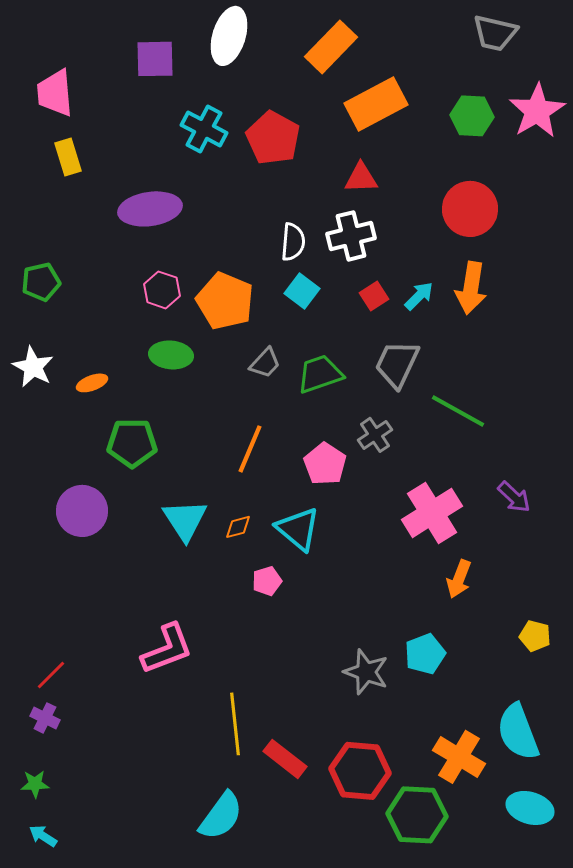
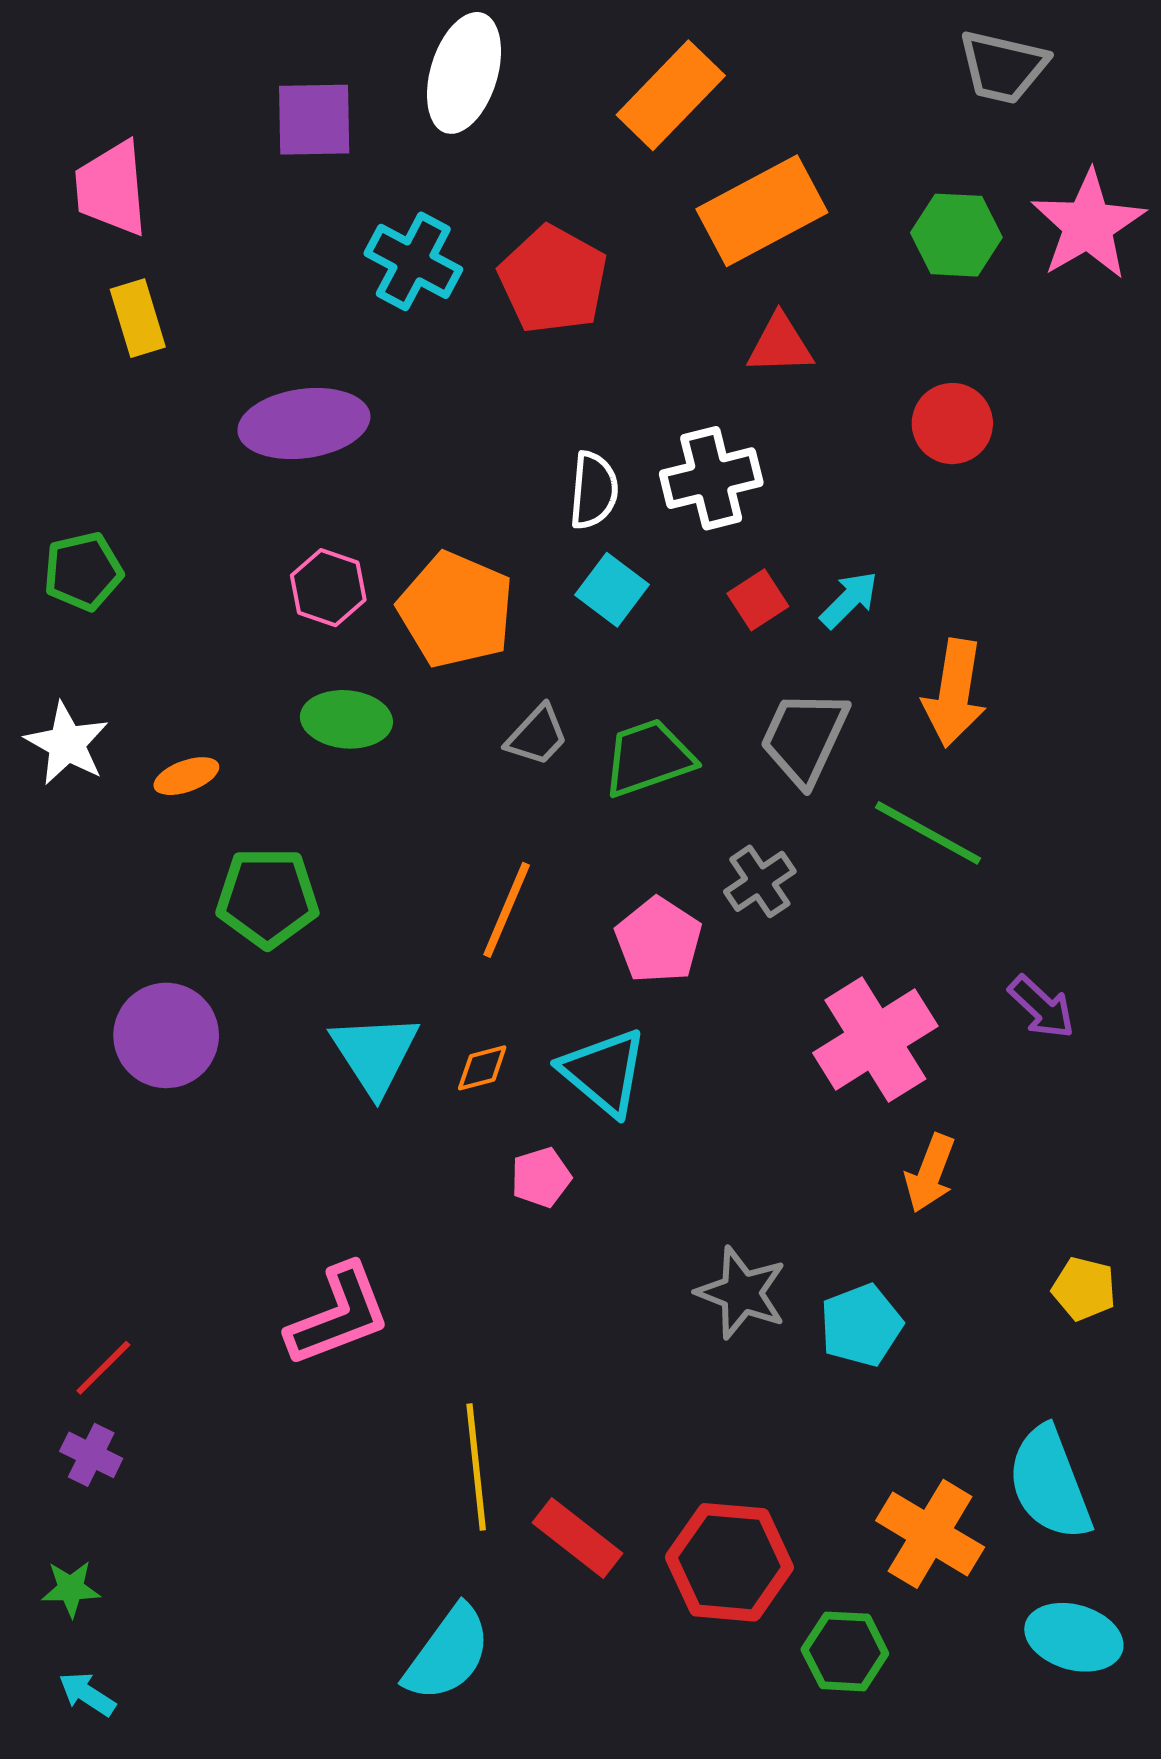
red triangle: (361, 178) -> (780, 344), moved
red circle: (470, 209) -> (952, 424), size x0.7
orange arrow: (471, 288) -> (954, 693), moved
gray star: (366, 672) -> (742, 1293), moved
green hexagon: (417, 815) -> (845, 1651), size x0.7

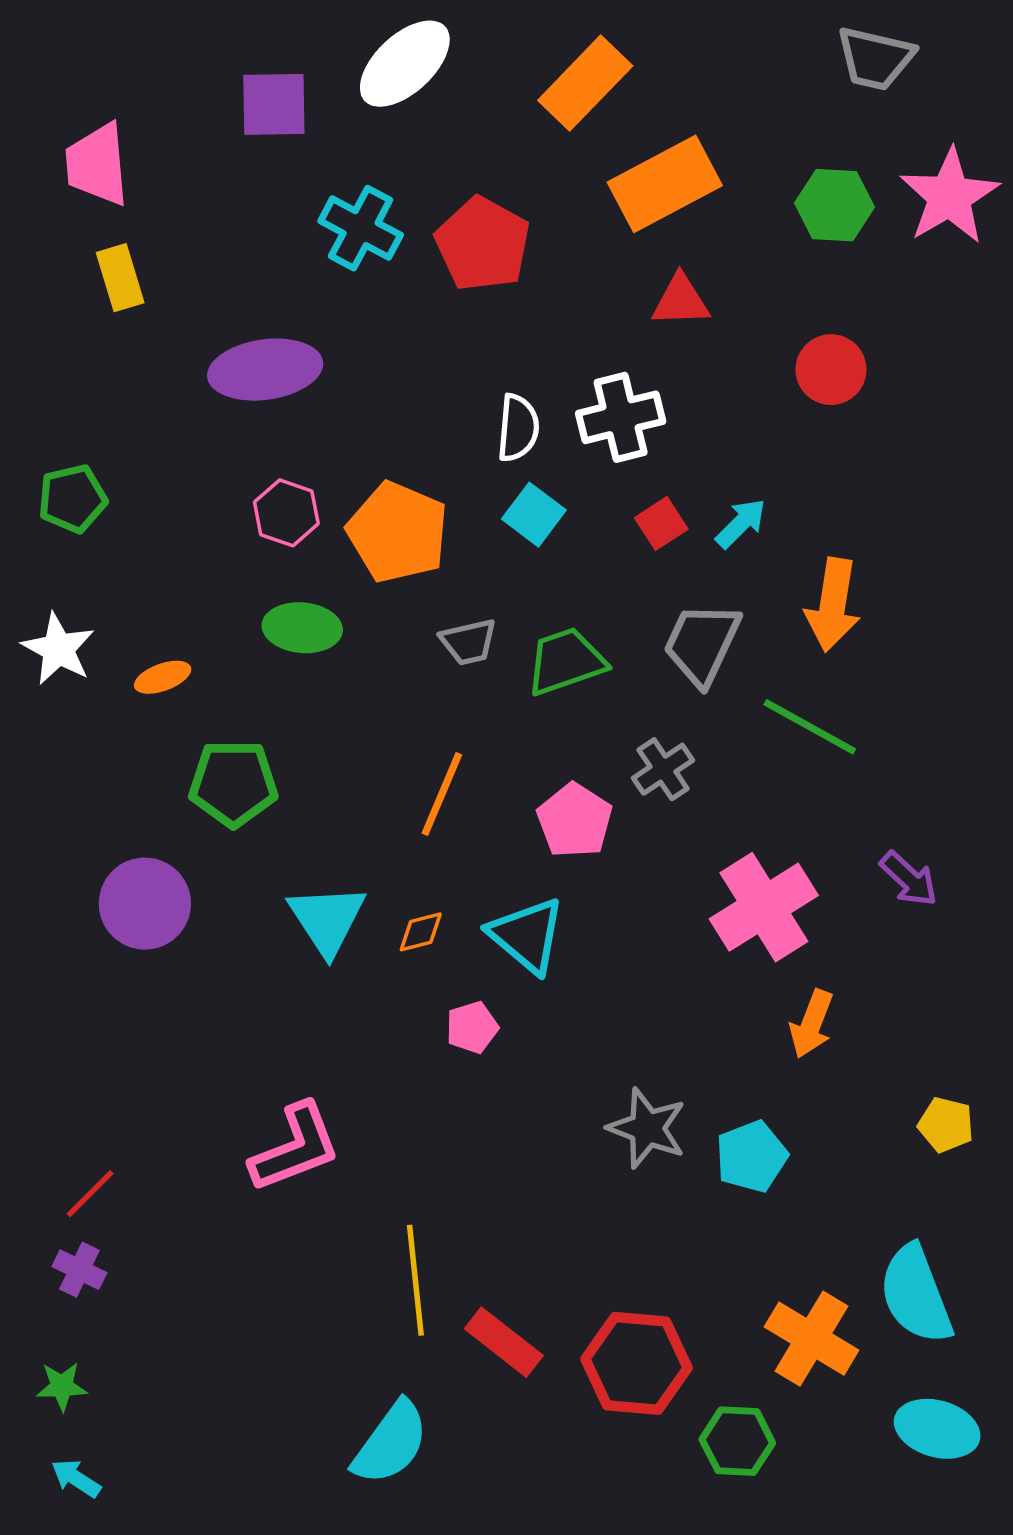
white ellipse: (464, 73) -> (405, 64), turned 30
gray trapezoid: (537, 736) -> (468, 642), turned 34

